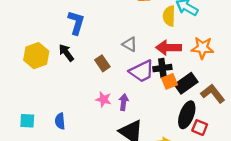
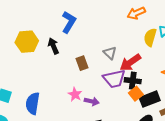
red arrow: (169, 48) -> (130, 62), moved, turned -50
orange square: (170, 81) -> (136, 94), turned -32
purple arrow: (124, 102) -> (92, 101), turned 80
blue semicircle: (60, 121) -> (33, 103), size x1.5

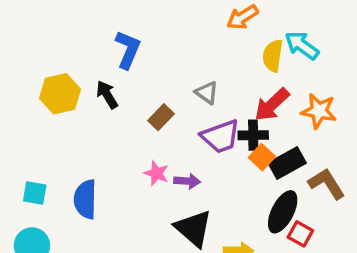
red arrow: (130, 62) -> (272, 105), moved
brown rectangle: (82, 63) -> (161, 117), turned 72

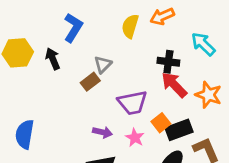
yellow semicircle: (273, 56) -> (130, 26), moved
gray triangle: (207, 93) -> (103, 64), moved, turned 30
red arrow: (272, 105) -> (174, 85), turned 80
black cross: (253, 135) -> (168, 62), moved
pink star: (156, 173) -> (135, 138), moved

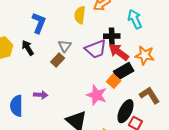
cyan arrow: (203, 44) -> (135, 19), turned 30
purple trapezoid: (132, 103) -> (96, 49), moved
black rectangle: (179, 130) -> (124, 71), moved
purple arrow: (103, 132) -> (41, 95), moved
pink star: (135, 138) -> (97, 95), size x1.5

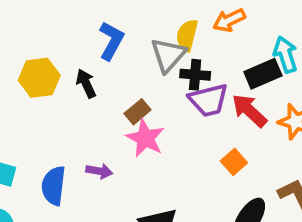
black cross: (112, 36) -> (195, 75), moved
gray triangle: (65, 46) -> (168, 55), moved, size x1.5
black rectangle: (124, 71) -> (263, 74), moved
pink star: (97, 95) -> (145, 138), moved

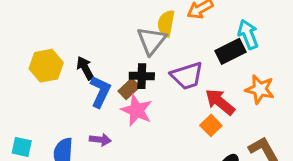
blue L-shape: (111, 41) -> (100, 92), moved
black cross: (195, 75) -> (142, 76), moved
red arrow: (249, 111) -> (220, 102), moved

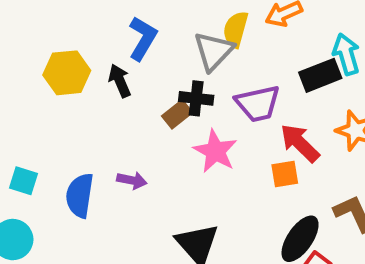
blue L-shape: (100, 92) -> (143, 38), moved
pink star: (137, 110) -> (215, 151), moved
orange square: (211, 125) -> (285, 174), turned 30

